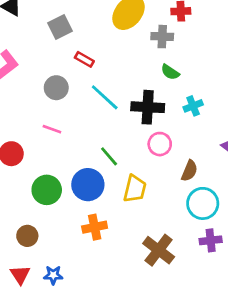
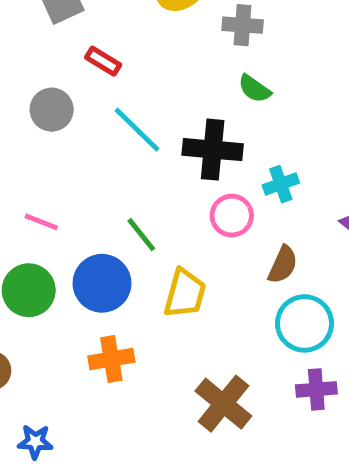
cyan cross: (193, 106) -> (281, 184), moved
pink line: (52, 129) -> (41, 222), moved

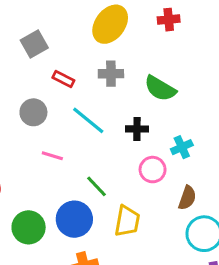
gray cross: (243, 25) -> (111, 74), moved
green semicircle: (254, 89) -> (160, 88), size x1.5
black cross: (213, 150) -> (137, 129), size x0.6
pink line: (41, 222) -> (52, 156), moved

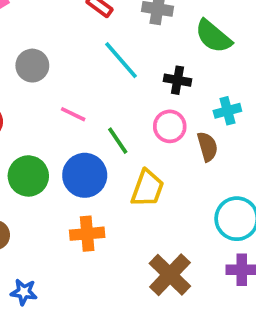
gray circle: (33, 112) -> (32, 66), moved
pink line: (52, 156) -> (73, 114), moved
pink circle: (153, 170) -> (170, 126), moved
brown semicircle: (187, 198) -> (207, 147), moved, turned -45

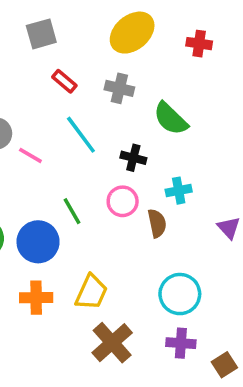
pink line: (73, 114) -> (30, 155), moved
yellow trapezoid: (147, 188) -> (91, 292), moved

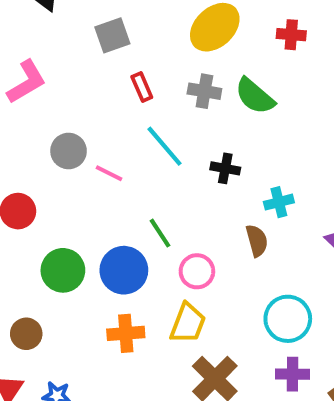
red rectangle: (64, 81) -> (142, 87), turned 30
green semicircle: (171, 119) -> (255, 96), moved
pink circle: (123, 201) -> (197, 271), moved

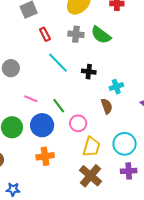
pink line: (109, 173) -> (31, 99), moved
yellow trapezoid: (188, 323) -> (91, 147), moved

